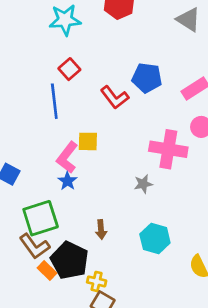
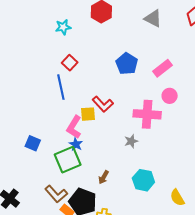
cyan star: (65, 20) -> (63, 27), size x0.7
blue pentagon: (147, 78) -> (127, 64), turned 30
red L-shape: (115, 97) -> (103, 104), moved
green square: (41, 218) -> (68, 160), moved
brown arrow: (101, 230) -> (104, 177), turned 40

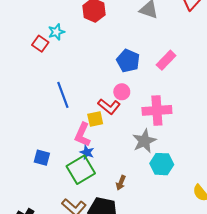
red square: (70, 63) -> (40, 44), moved
pink circle: (170, 96) -> (122, 92), moved
gray star: (131, 141) -> (144, 141), size x1.6
cyan hexagon: (143, 180) -> (162, 164), moved

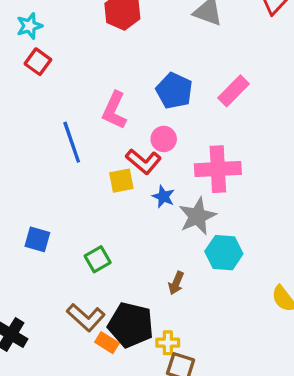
cyan star: (56, 32) -> (29, 26), moved
pink L-shape: (83, 135) -> (114, 110), moved
blue star: (87, 152) -> (163, 197), moved
green square: (81, 170) -> (98, 259), size x0.6
brown arrow: (121, 183) -> (176, 283), moved

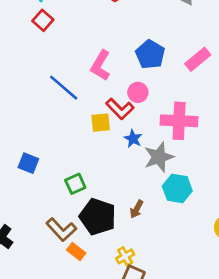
blue line: (72, 142) -> (64, 88), turned -36
black pentagon: (131, 325) -> (98, 217), moved
yellow cross: (168, 343) -> (125, 256), turned -36

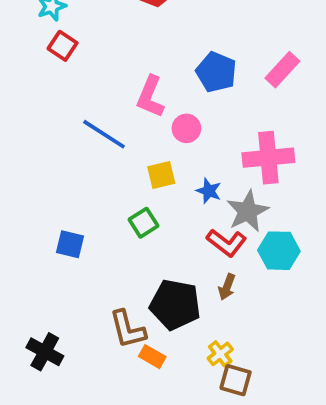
pink circle: (138, 92) -> (186, 128), moved
red L-shape: (120, 109) -> (227, 243), moved
green square: (75, 184) -> (144, 223), moved
brown L-shape: (61, 230) -> (128, 329), turned 36

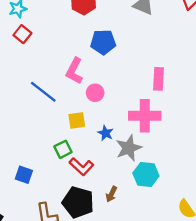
pink rectangle: (282, 70) -> (158, 79), moved, turned -45
blue pentagon: (216, 72) -> (103, 42), moved, turned -30
red L-shape: (227, 243) -> (81, 167), moved
blue square: (70, 244) -> (24, 175), moved

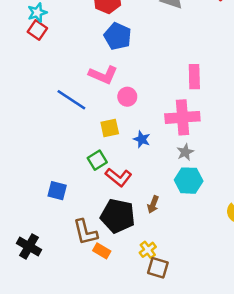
red square: (22, 34) -> (37, 30), moved
blue pentagon: (103, 42) -> (118, 36), moved, turned 30
pink L-shape: (74, 71) -> (103, 75), turned -90
gray star: (129, 148) -> (185, 152), moved, size x0.6

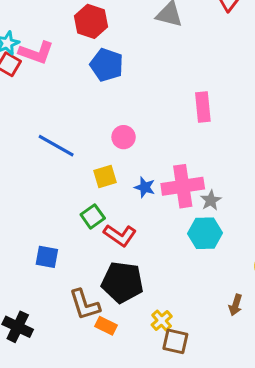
pink L-shape: (103, 75) -> (36, 53), moved
pink cross: (182, 117) -> (183, 186), moved
gray star: (185, 152) -> (211, 200), moved
brown arrow: (153, 204) -> (236, 305), moved

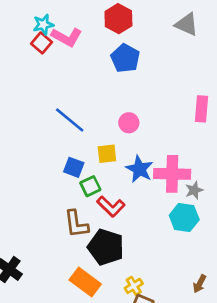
blue star: (145, 187) -> (139, 169), size x1.5
blue square: (47, 257) -> (74, 167), moved
brown L-shape: (85, 305) -> (76, 224), moved
orange rectangle: (106, 326) -> (85, 282), size x1.6

